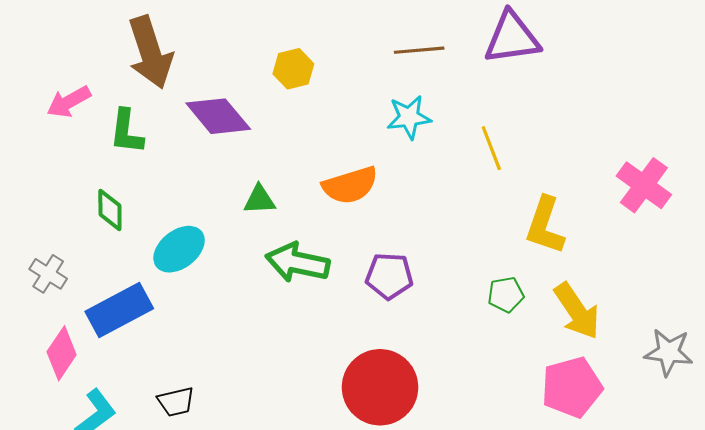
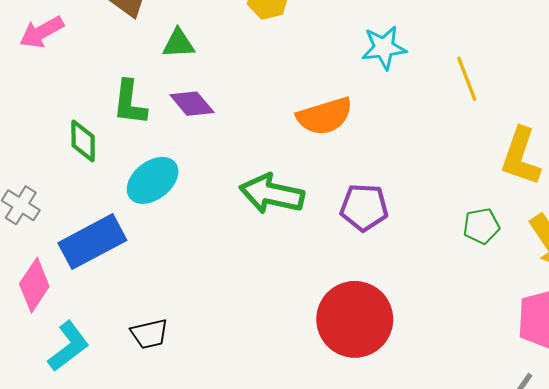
purple diamond: (218, 116) -> (192, 104), moved, size x0.7
green L-shape: (126, 132) -> (130, 103), moved
green triangle: (259, 200) -> (178, 43), moved

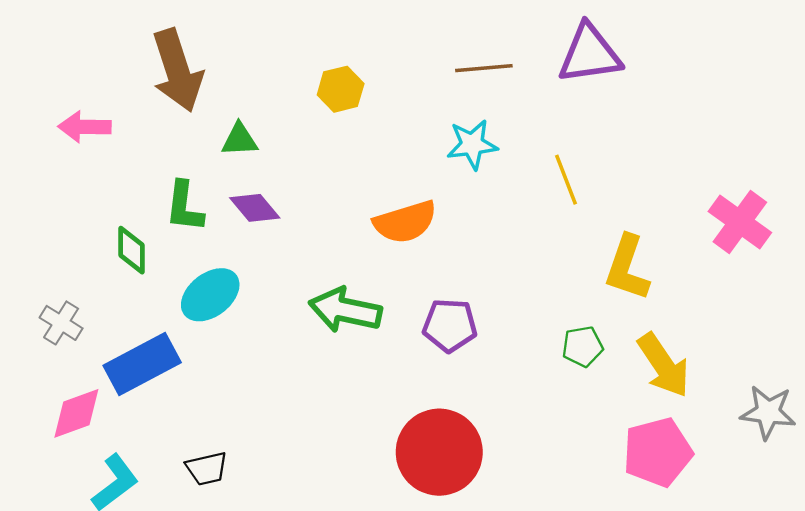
pink arrow: (42, 32) -> (85, 127), turned 30
pink diamond: (34, 285) -> (76, 413), turned 36

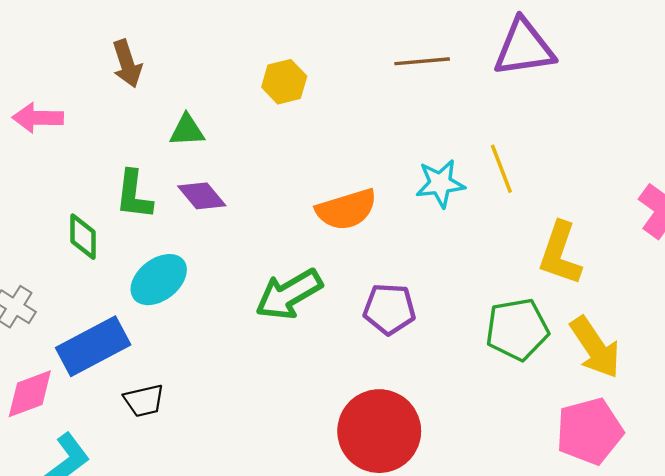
brown arrow: (177, 70) -> (127, 64), size x0.6
cyan star: (472, 144) -> (440, 183), moved
green arrow: (345, 310) -> (289, 294), turned -42
green pentagon: (583, 346) -> (517, 329), size x1.6
black trapezoid: (207, 469) -> (144, 401), moved

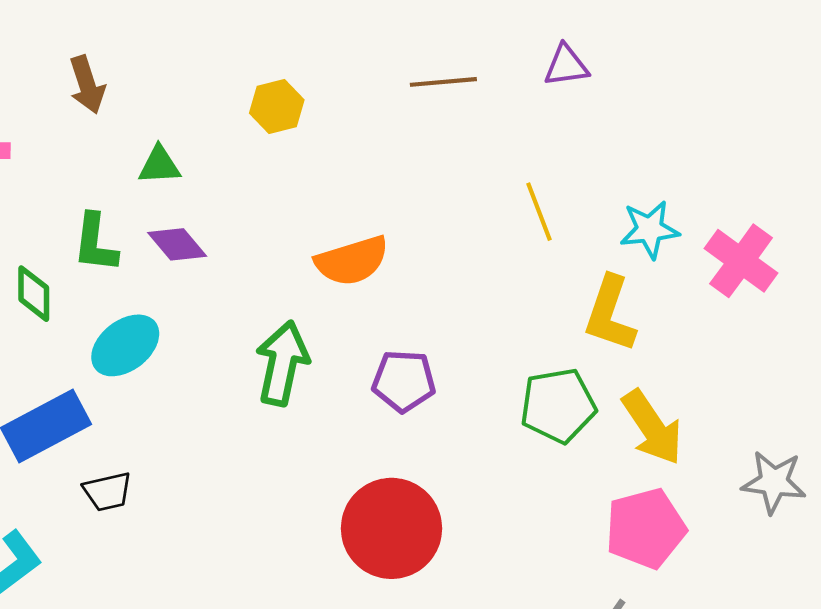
purple triangle: (524, 48) -> (566, 66), size x0.6
cyan star: (440, 183) -> (650, 229), moved
green arrow: (289, 294) -> (282, 363), turned 132

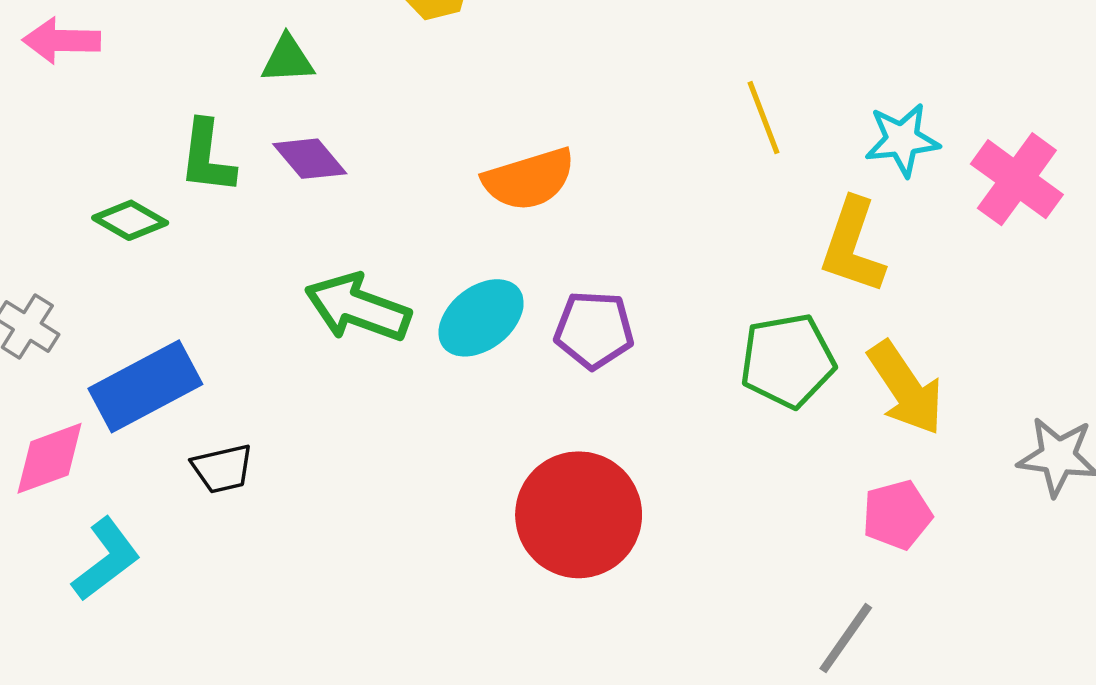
green diamond: (34, 294) -> (130, 220), turned -60
cyan ellipse: (125, 345) -> (481, 318), moved
green arrow: (282, 363) -> (358, 308), moved, turned -82
pink pentagon: (645, 528) -> (897, 515), size x0.7

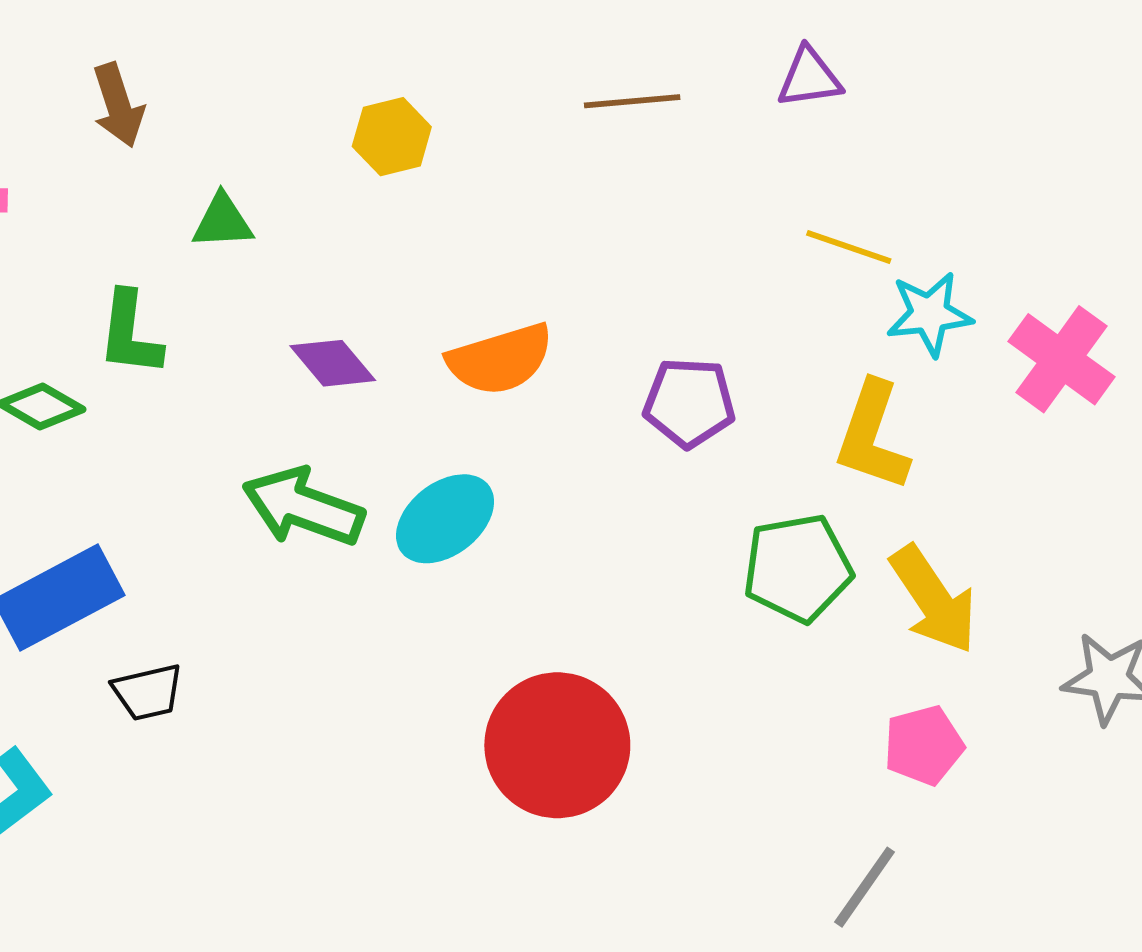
yellow line: (764, 118) -> (849, 247), moved, turned -50
purple diamond: (310, 159) -> (333, 363), moved
purple pentagon: (594, 330) -> (689, 403), moved

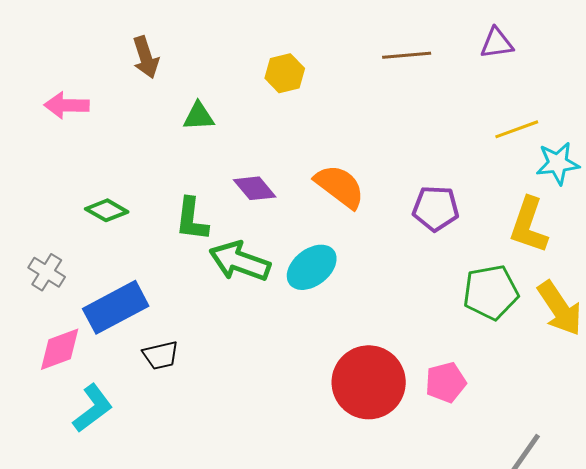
yellow line: (849, 247) -> (517, 129), turned -39
green L-shape: (130, 334) -> (192, 219), moved
orange semicircle: (500, 359) -> (340, 186), turned -126
pink pentagon: (924, 745) -> (446, 382), moved

